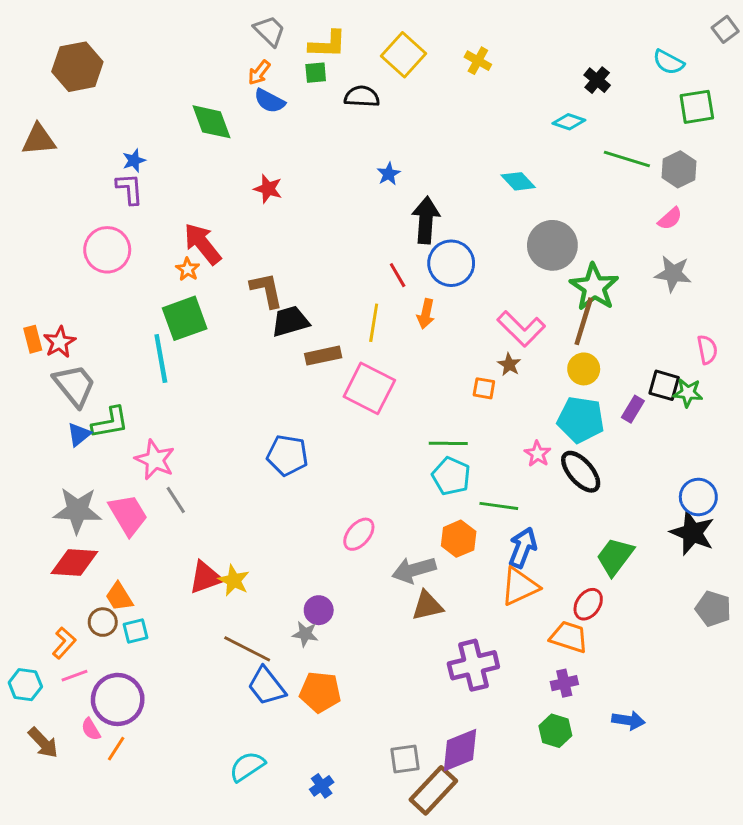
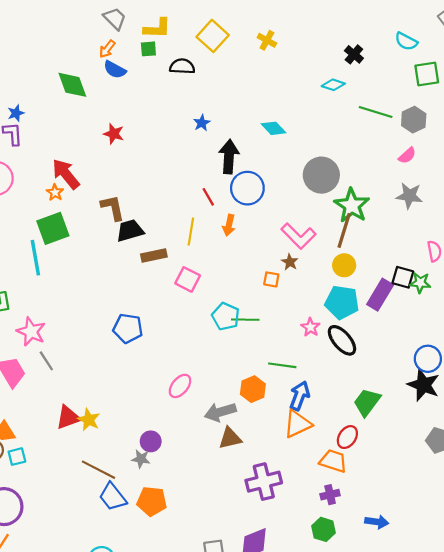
cyan diamond: (518, 181) -> (273, 128), moved
pink square: (369, 388) -> (188, 279), size x0.7
purple rectangle: (633, 409) -> (380, 295), size x1.6
cyan pentagon: (451, 476) -> (226, 316), moved

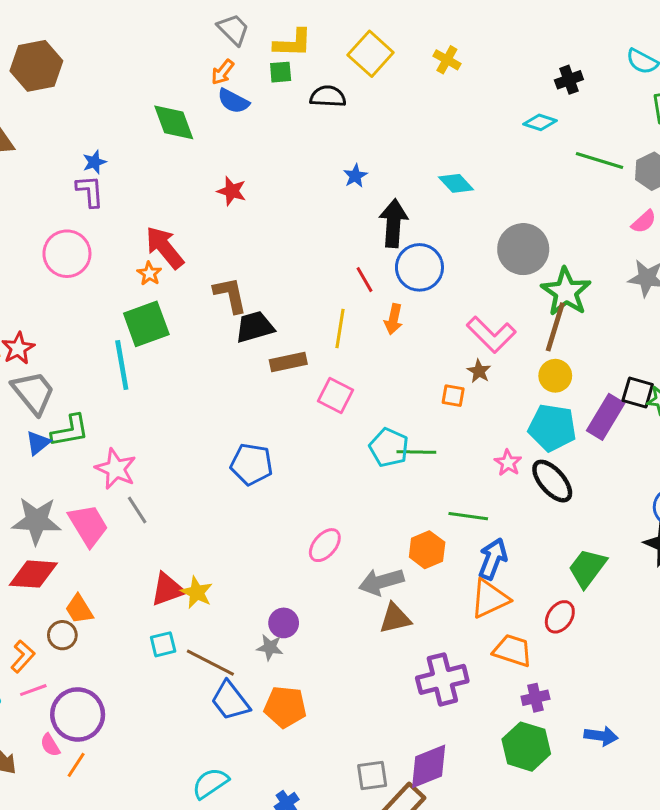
black cross: (354, 54) -> (569, 80), turned 30
cyan square: (17, 457) -> (163, 644), moved
orange trapezoid: (333, 461) -> (513, 650), moved
green hexagon: (323, 529) -> (526, 747), size x1.4

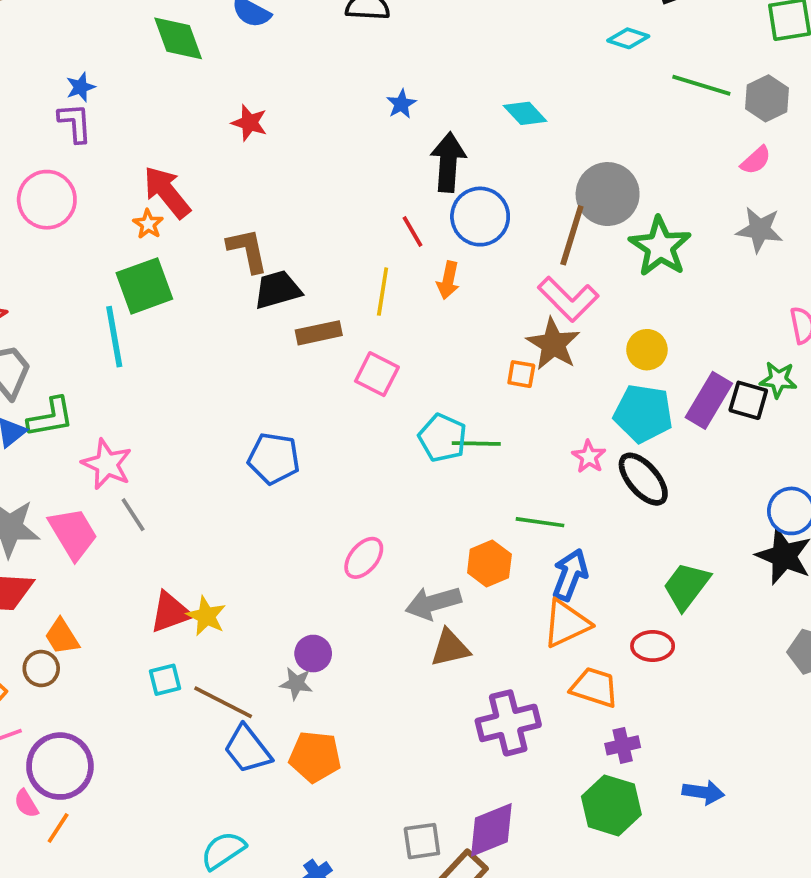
brown line: (555, 327) -> (572, 235), moved
brown star: (479, 371) -> (553, 344), size x1.8
black square: (638, 393) -> (748, 400), moved
red ellipse: (560, 617) -> (653, 646), turned 56

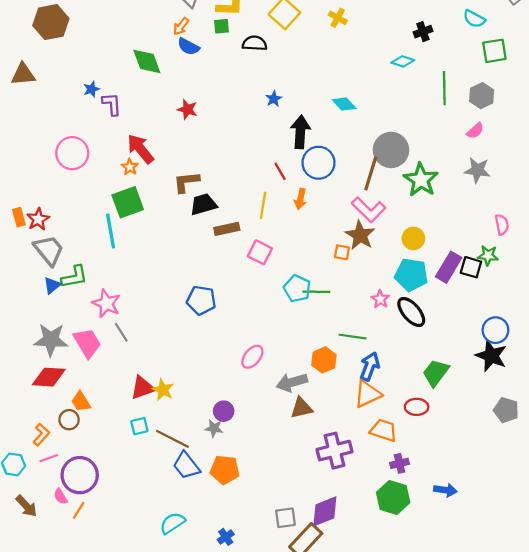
green line: (701, 85) -> (444, 88), turned 72
purple L-shape: (75, 123) -> (112, 104), moved
brown L-shape: (248, 250) -> (186, 182), turned -84

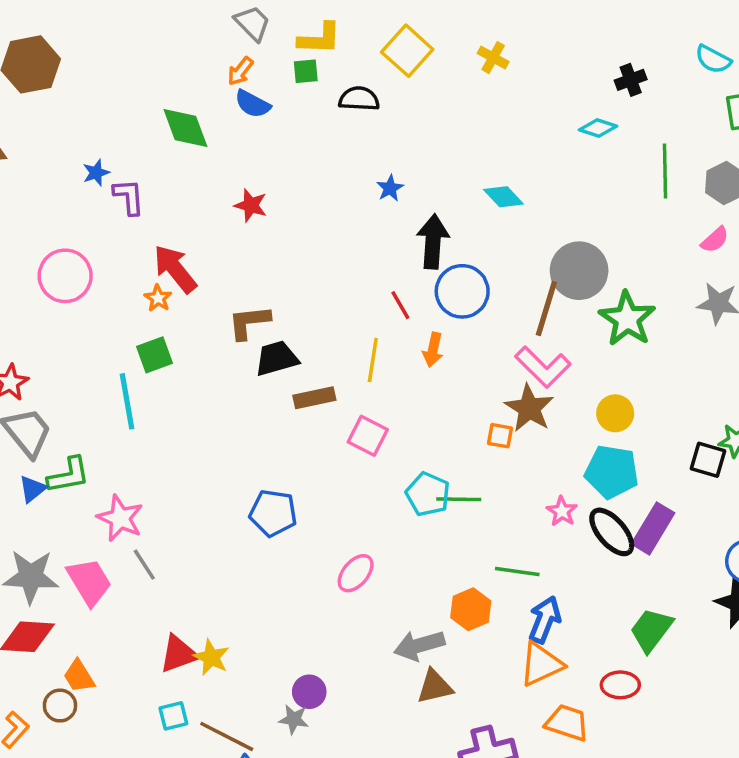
green square: (128, 202) -> (155, 355), size x0.7
purple rectangle: (449, 267) -> (653, 528), moved
pink ellipse: (252, 357) -> (356, 573), moved

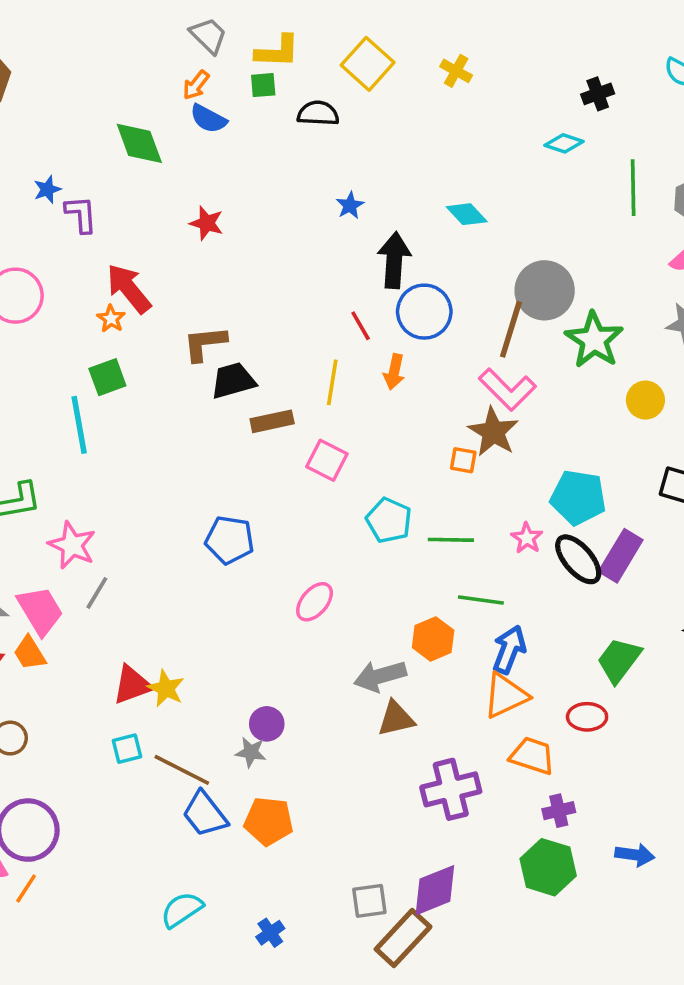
yellow circle: (615, 413) -> (645, 400), moved
green line: (459, 499) -> (451, 540), moved
gray line: (144, 565) -> (97, 593), turned 64
orange trapezoid: (79, 676) -> (30, 653), moved

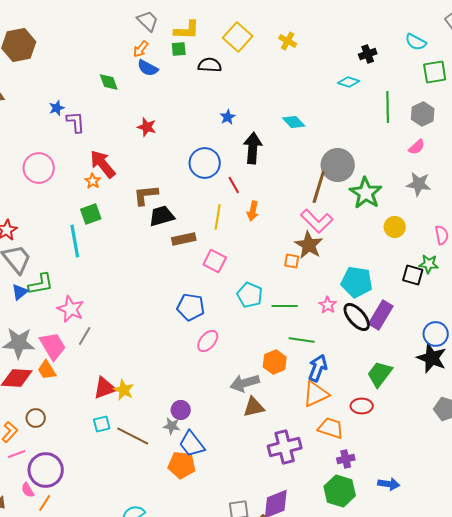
green diamond: (139, 143) -> (109, 82), size x0.7
blue circle: (424, 312) -> (205, 163), moved
blue pentagon: (230, 540) -> (191, 307), moved
blue trapezoid: (205, 814) -> (192, 444), moved

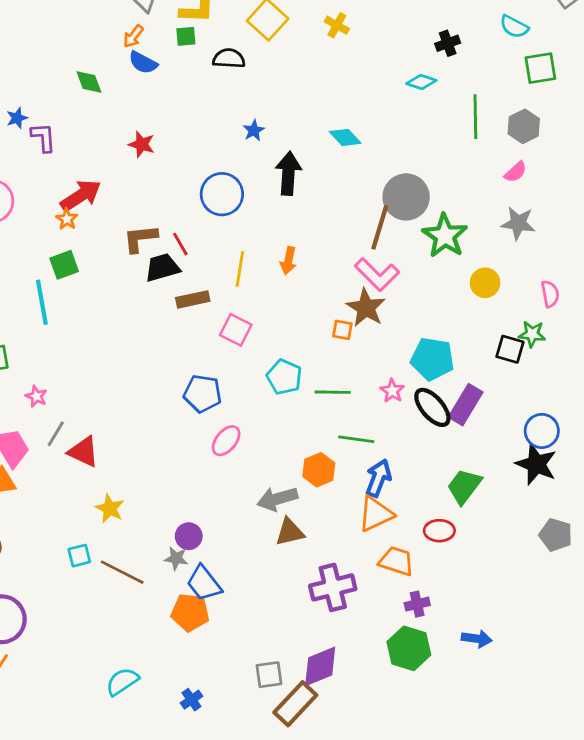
red arrow: (103, 164) -> (81, 196), turned 96
red line: (234, 185) -> (180, 244), moved
pink star: (71, 309) -> (36, 396), size x0.6
red triangle: (105, 388) -> (83, 452), moved, turned 45

